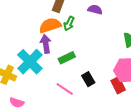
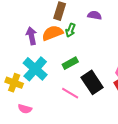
purple arrow: (46, 44) -> (31, 36), moved
black rectangle: (88, 79) -> (92, 82), size x1.6

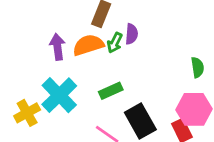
purple semicircle: (95, 15) -> (132, 34), moved, turned 80
yellow cross: (14, 83) -> (27, 113), turned 36

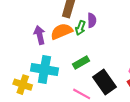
cyan cross: (59, 95) -> (44, 69), turned -30
yellow cross: (27, 113) -> (23, 85), turned -36

